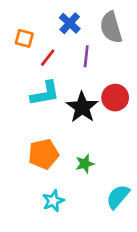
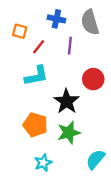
blue cross: (70, 23) -> (56, 19), turned -30
black star: (82, 107) -> (66, 101), moved
orange pentagon: (44, 154) -> (35, 125), turned 30
green star: (85, 164) -> (69, 133), size x1.5

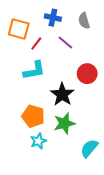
gray semicircle: (90, 22) -> (84, 21), size x0.7
orange square: (20, 31) -> (19, 29), size x1.5
purple line: (70, 46) -> (65, 43), turned -56
cyan star: (43, 163) -> (38, 141), moved

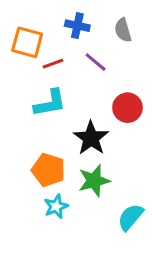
red line: (36, 44) -> (53, 64), turned 32

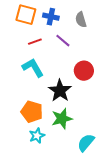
orange square: (27, 42) -> (26, 15), moved
cyan L-shape: (50, 103) -> (33, 68), turned -110

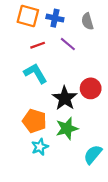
red circle: (84, 71) -> (91, 88), moved

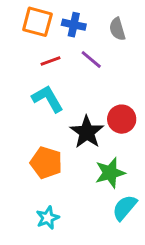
green star: (67, 128) -> (110, 173), moved
cyan star: (40, 147) -> (48, 218), moved

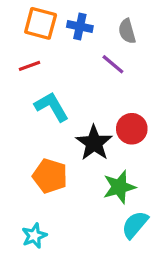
purple line: (91, 60) -> (113, 64), moved
red line: (51, 61) -> (30, 66), moved
cyan star: (48, 218) -> (34, 236), moved

